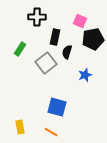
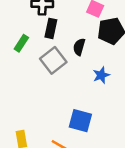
black rectangle: (55, 37) -> (51, 28), moved
blue square: (57, 107) -> (80, 121), moved

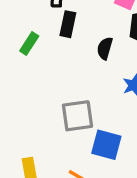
gray square: (53, 60) -> (77, 116), moved, turned 30

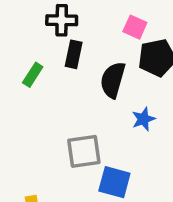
black semicircle: (105, 48) -> (113, 80), size x1.5

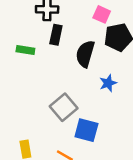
green rectangle: (33, 75) -> (25, 50), turned 66
gray square: (84, 151) -> (64, 107), turned -32

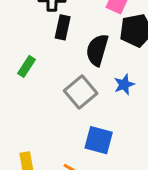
green rectangle: (25, 50) -> (27, 66), moved, turned -66
gray square: (64, 107) -> (81, 92), moved

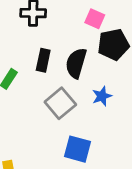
black rectangle: (63, 27) -> (43, 60), moved

